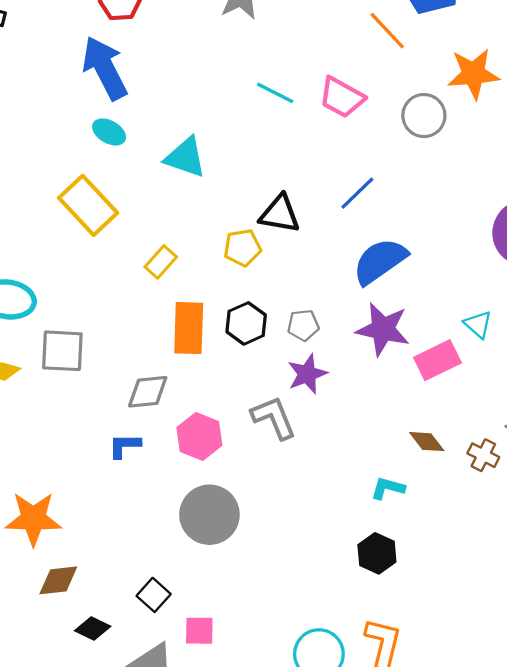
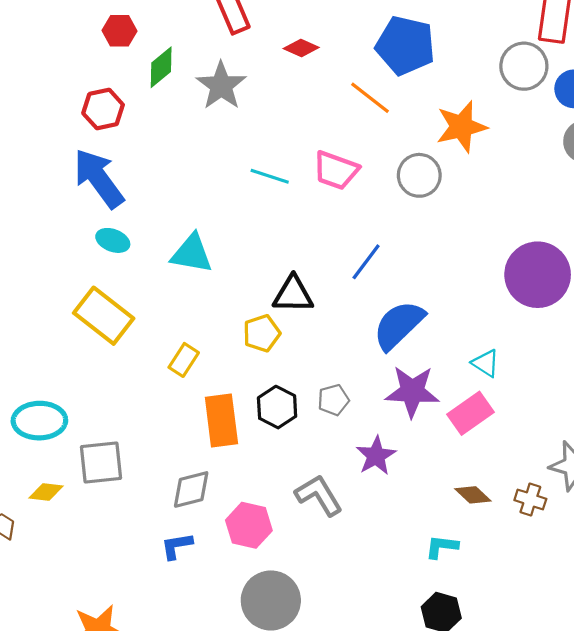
cyan triangle: (478, 324) -> (486, 363), moved
purple star: (307, 374) -> (376, 456), moved

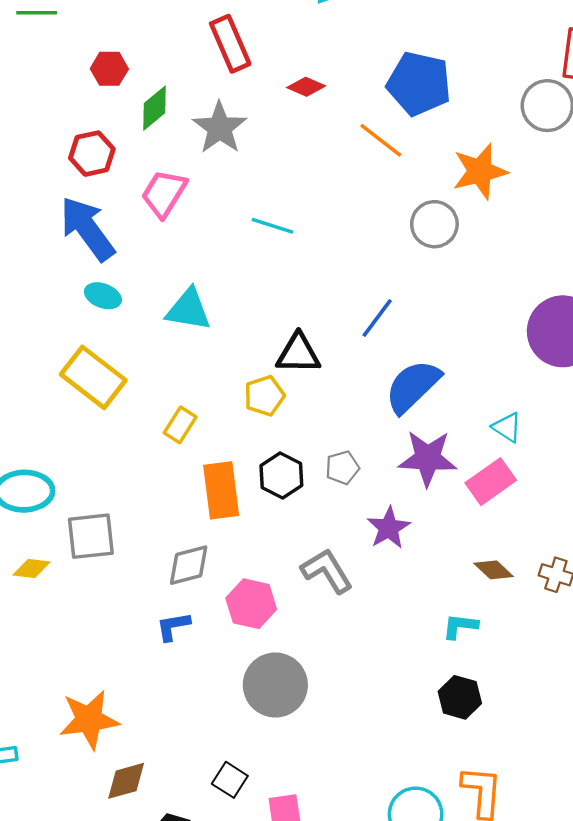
pink trapezoid: (336, 170) -> (164, 193), moved, turned 102

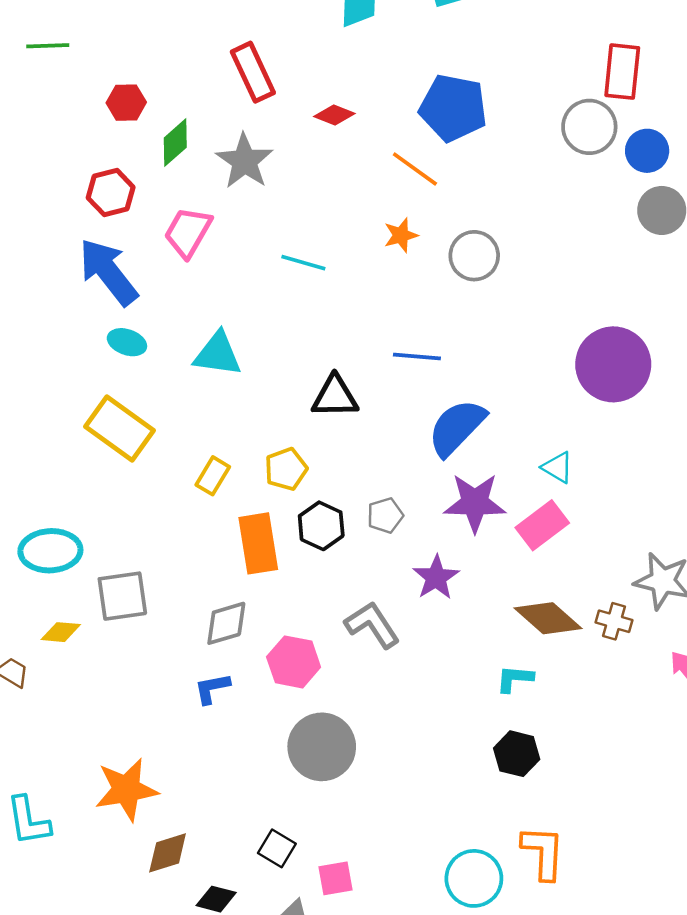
orange star: (480, 171) -> (401, 235), moved, size x0.6
blue line: (377, 318) -> (417, 357), turned 60
yellow pentagon: (264, 396) -> (286, 469), moved
brown diamond: (494, 570) -> (548, 618), size x1.6

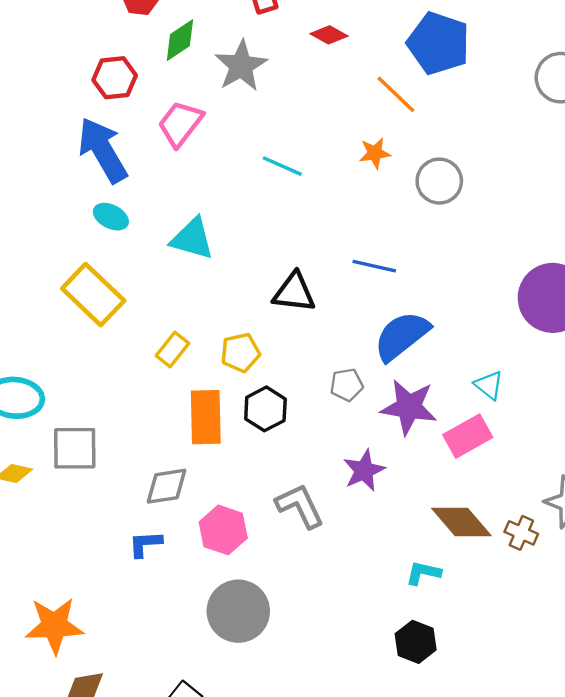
gray pentagon: (385, 515) -> (347, 385), moved

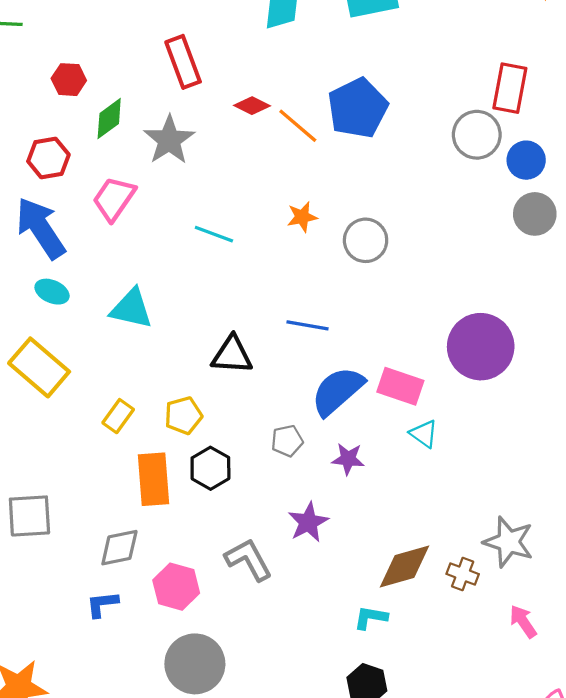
blue pentagon: (439, 43) -> (358, 108), turned 30
orange line: (396, 94) -> (298, 126), moved
purple star: (409, 407) -> (348, 459), size x0.6
pink rectangle: (468, 436) -> (400, 386), moved, turned 51
brown diamond: (461, 522) -> (405, 567), turned -62

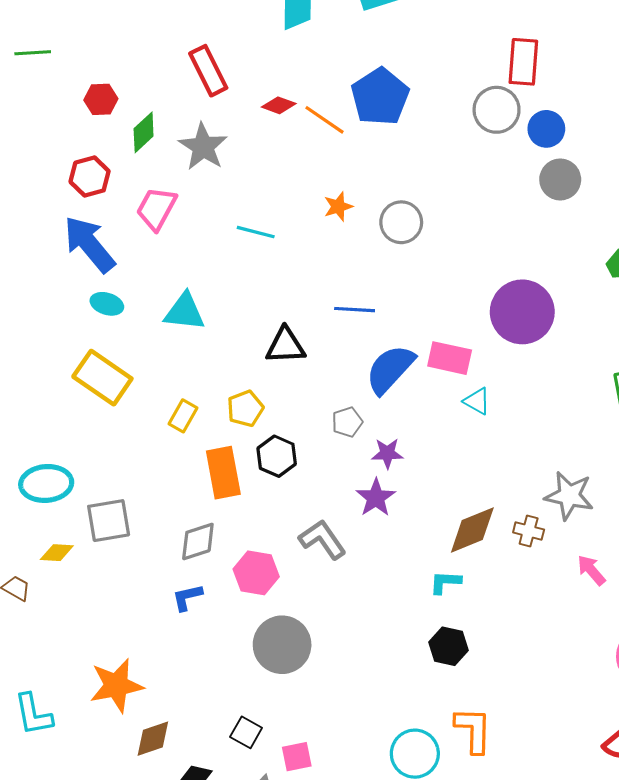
purple star: (348, 459) -> (387, 453), moved

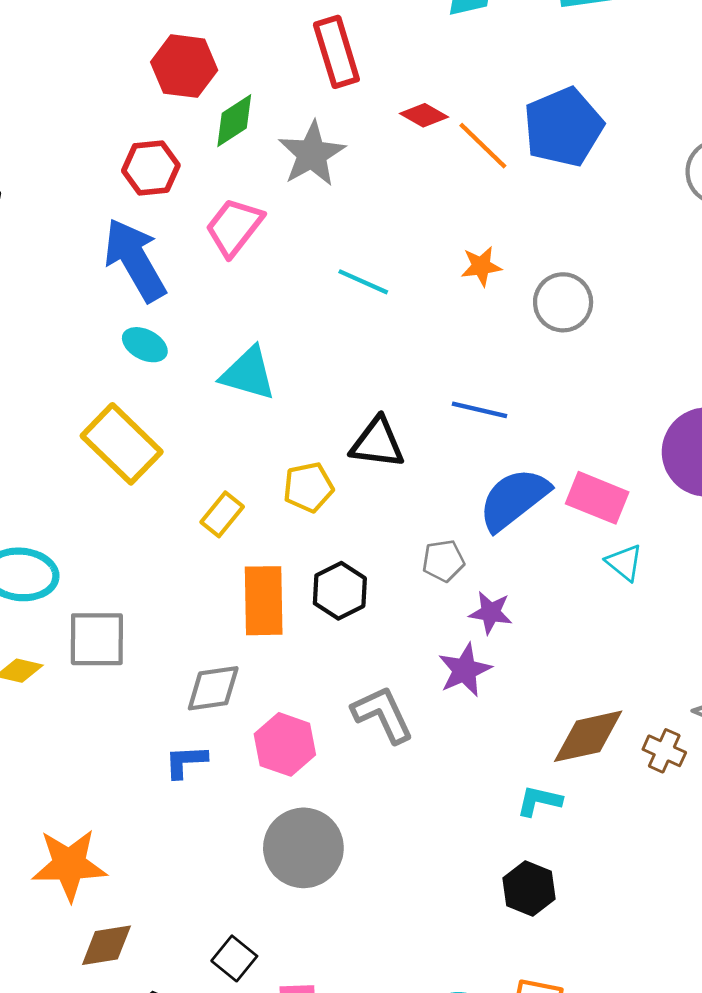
red hexagon: (101, 99) -> (184, 66), size x1.4
yellow pentagon: (245, 409) -> (308, 487), moved

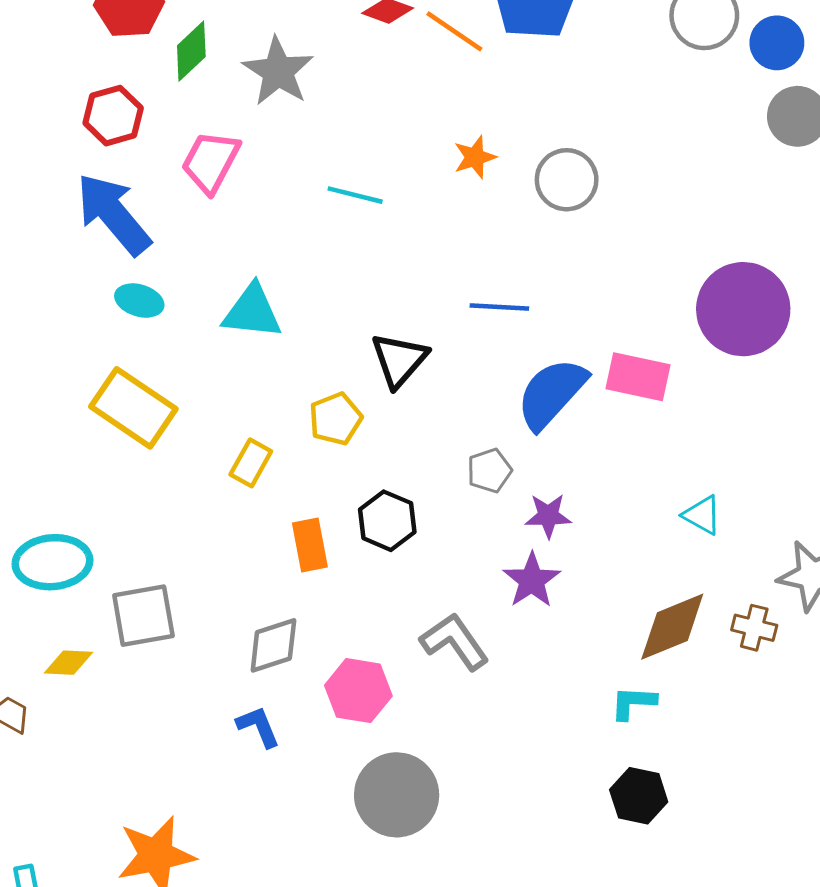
black triangle: (377, 443) -> (399, 360), turned -46
cyan triangle: (624, 563) -> (702, 515), moved
orange rectangle: (264, 601) -> (310, 545), size x0.7
blue L-shape: (186, 761) -> (258, 727), turned 81

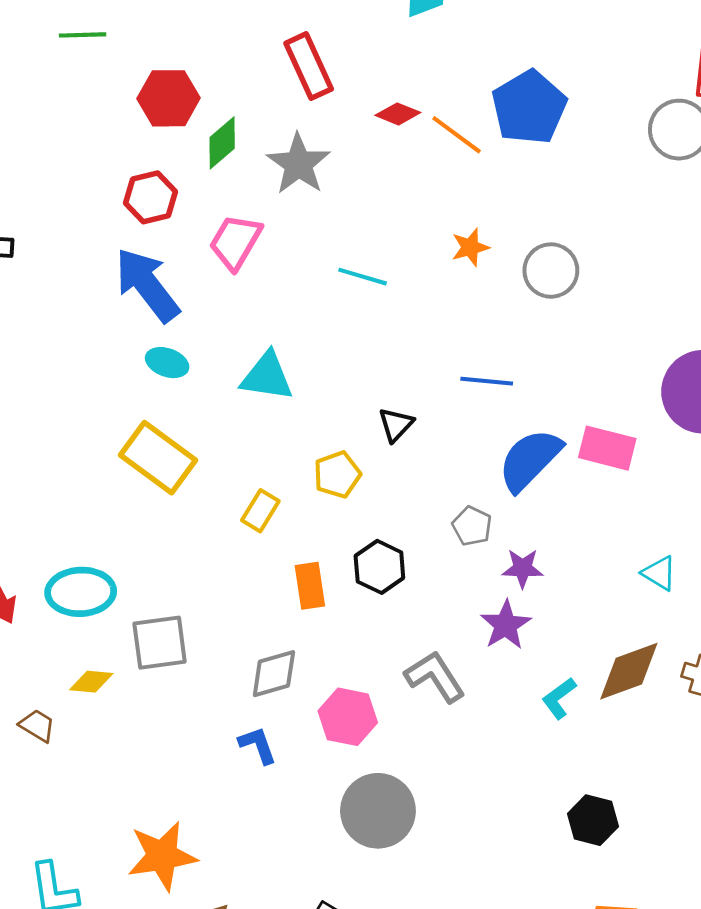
black triangle: (399, 360) -> (396, 425), size x0.7
gray pentagon: (489, 471) -> (472, 526), turned -30
cyan L-shape: (633, 703) -> (559, 698), moved, turned -42

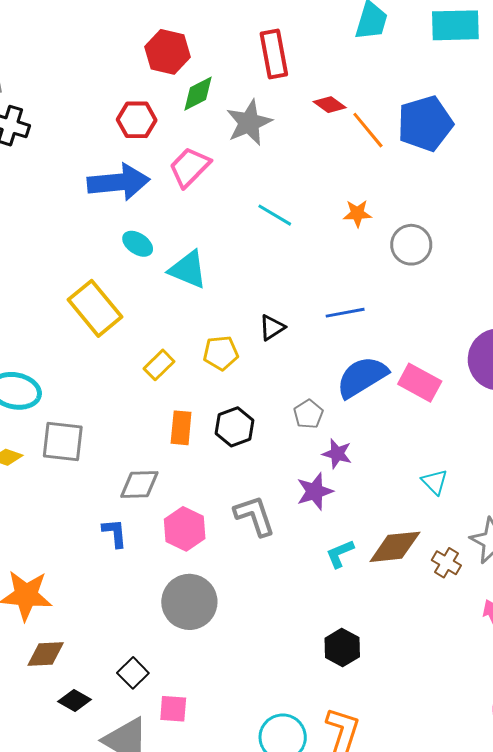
blue arrow: (147, 285) -> (118, 182), turned 108
cyan ellipse: (167, 363) -> (138, 244), moved
blue line: (487, 381) -> (345, 313), turned -30

